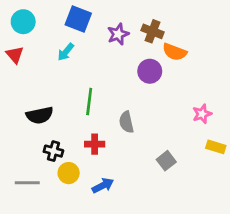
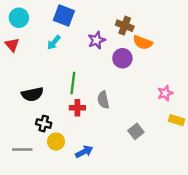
purple star: (118, 34) -> (97, 40), moved
red cross: (95, 144) -> (77, 108), moved

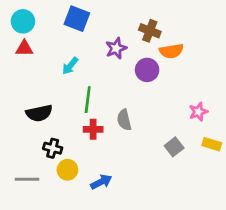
cyan arrow: (54, 42) -> (70, 66), moved
orange semicircle: (143, 42) -> (171, 51), turned -30
red triangle: (12, 45) -> (24, 48), moved, turned -49
gray square: (136, 131) -> (174, 147), moved

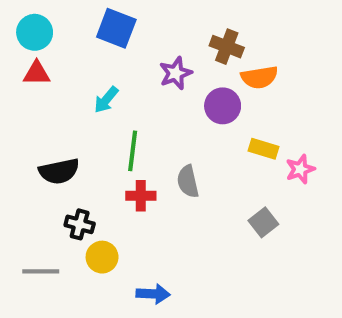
yellow rectangle: (212, 144) -> (263, 149), moved
blue arrow: (101, 182) -> (153, 294), moved, turned 30

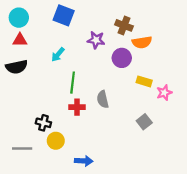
purple star: (176, 73) -> (96, 40), turned 30
black semicircle: (59, 171) -> (17, 67), moved

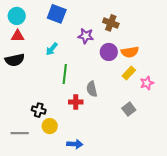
orange semicircle: (142, 42) -> (130, 52), moved
yellow rectangle: (144, 81) -> (129, 73), turned -64
red cross: (77, 107) -> (76, 102), moved

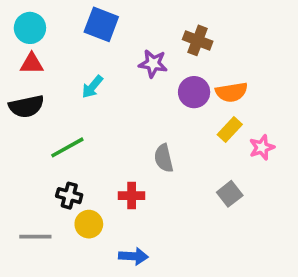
green line: (65, 74) -> (67, 147), moved, turned 54
red cross: (76, 102) -> (132, 196), moved

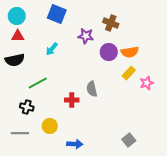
gray square: (230, 194) -> (129, 140), moved
black cross: (69, 196) -> (27, 107), moved
red cross: (132, 196) -> (72, 100), moved

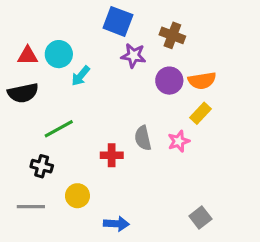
blue square: (57, 14) -> (118, 21), moved
cyan circle: (17, 16) -> (59, 54), moved
pink star: (147, 83) -> (179, 141), moved

